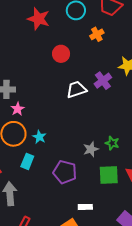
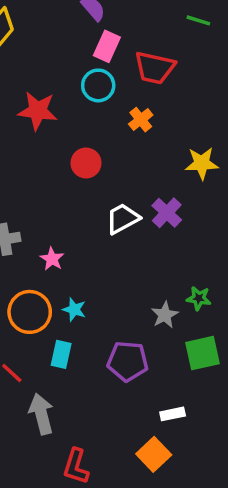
purple cross: (103, 81) -> (167, 213), moved
pink star: (18, 109) -> (52, 259), moved

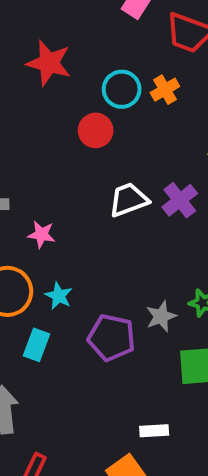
cyan circle: (98, 85) -> (122, 89), moved
pink star: (52, 259) -> (41, 234), turned -30
purple pentagon: (128, 361) -> (112, 338), moved

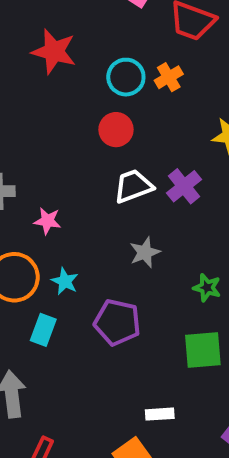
red circle: (96, 130) -> (116, 130), moved
gray star: (161, 316) -> (145, 252), moved

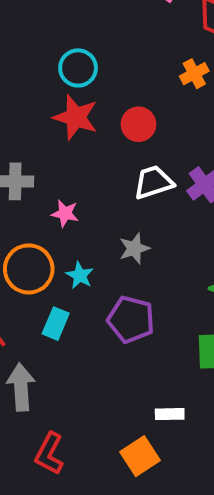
red star: (54, 51) -> (76, 117), moved
cyan circle: (126, 77) -> (78, 68), moved
gray star: (145, 252) -> (134, 248), moved

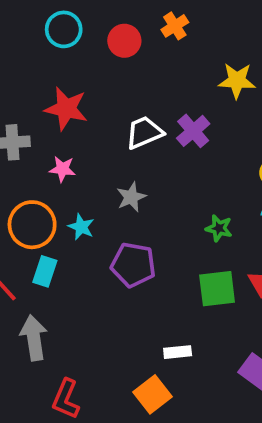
red star: (76, 117) -> (66, 109), moved
red circle: (138, 124) -> (124, 41), moved
cyan rectangle: (56, 324) -> (45, 271), moved

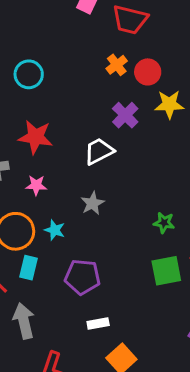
red circle: (124, 41) -> (148, 72), moved
purple cross: (193, 131) -> (125, 115), moved
purple pentagon: (133, 265) -> (82, 277), moved
white rectangle: (178, 352) -> (98, 323), moved

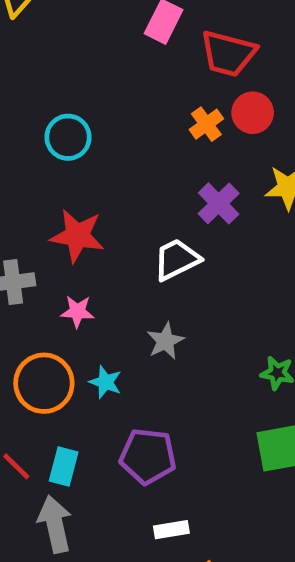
red circle: (148, 72) -> (253, 113), moved
cyan rectangle: (29, 268) -> (64, 467), moved

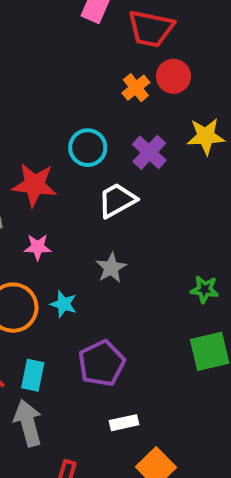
cyan circle: (68, 137) -> (88, 148), moved
purple pentagon: (148, 456) -> (102, 363), turned -30

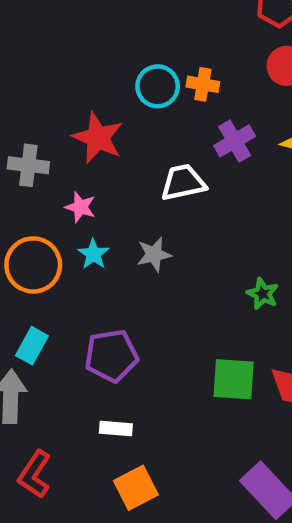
orange cross: (136, 88) -> (203, 84), moved, turned 32
cyan circle: (88, 148) -> (158, 86), moved
green star: (205, 289) -> (263, 294), moved
cyan star: (64, 304) -> (93, 254), moved

